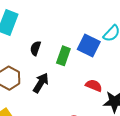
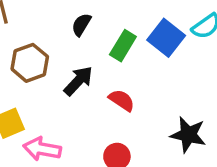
red semicircle: (94, 85) -> (122, 100), moved

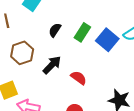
green rectangle: (123, 46) -> (82, 32), moved

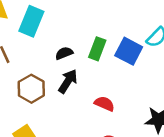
black semicircle: (55, 30) -> (64, 53), turned 48
black arrow: (52, 65) -> (68, 81), moved

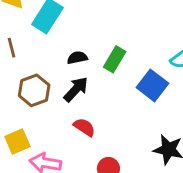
blue square: (129, 51) -> (152, 85), moved
red semicircle: (104, 104) -> (84, 127), moved

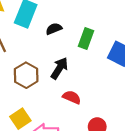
black semicircle: (77, 58) -> (54, 29), moved

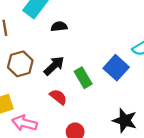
green rectangle: (86, 38) -> (83, 78), moved, turned -66

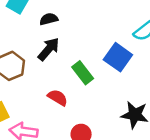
black arrow: (54, 66) -> (49, 49), moved

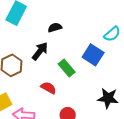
black semicircle: (49, 19) -> (55, 28), moved

